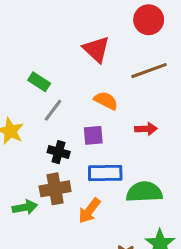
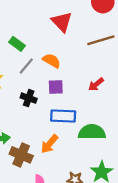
orange semicircle: (106, 101) -> (52, 61), moved
red arrow: (146, 129) -> (96, 84), turned 140
brown cross: (55, 189) -> (21, 155), moved, turned 30

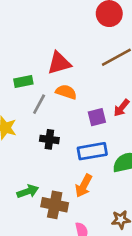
red triangle: (62, 22) -> (59, 63), moved, turned -50
green rectangle: (17, 44) -> (23, 82), turned -35
purple square: (56, 87) -> (97, 117), moved

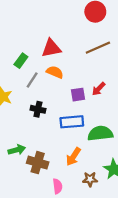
green rectangle: (23, 82) -> (21, 61), turned -48
orange arrow: (84, 186) -> (73, 157), moved

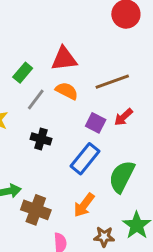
brown line: (98, 48) -> (112, 82), moved
purple square: (78, 95) -> (96, 123), turned 32
blue rectangle: (72, 122) -> (85, 159), turned -50
green semicircle: (100, 133) -> (122, 177), turned -60

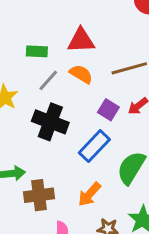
green rectangle: (23, 73) -> (37, 51), turned 48
black cross: (41, 139) -> (50, 122), size x1.6
brown cross: (36, 210) -> (39, 195), turned -32

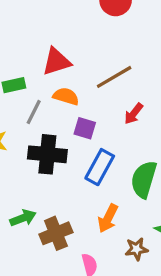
purple square: (108, 110) -> (85, 128), moved

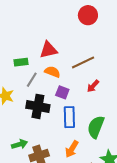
blue rectangle: (100, 167) -> (69, 117), turned -35

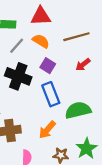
blue rectangle: (69, 117) -> (51, 94), turned -30
green semicircle: (96, 127) -> (78, 110), turned 45

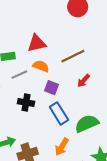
gray line: (17, 46) -> (19, 75), turned 35
black cross: (18, 76) -> (26, 103), size x0.7

